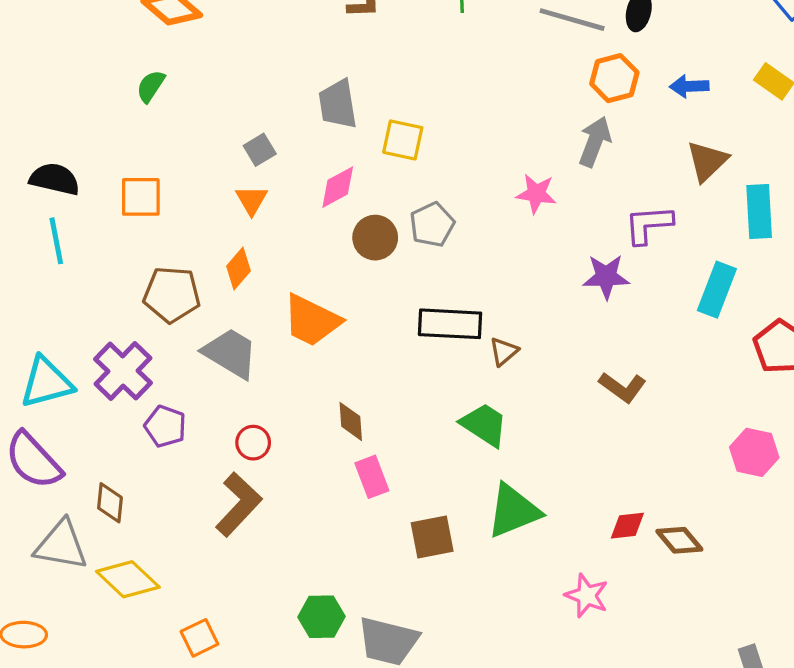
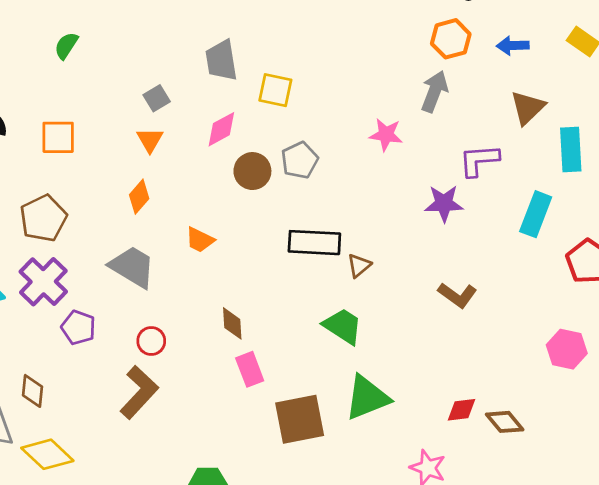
brown pentagon: (172, 295) -> (43, 218), moved, turned -30
orange trapezoid: (312, 321) -> (200, 240), size x0.6
brown square: (432, 537) -> (300, 419), size x1.4

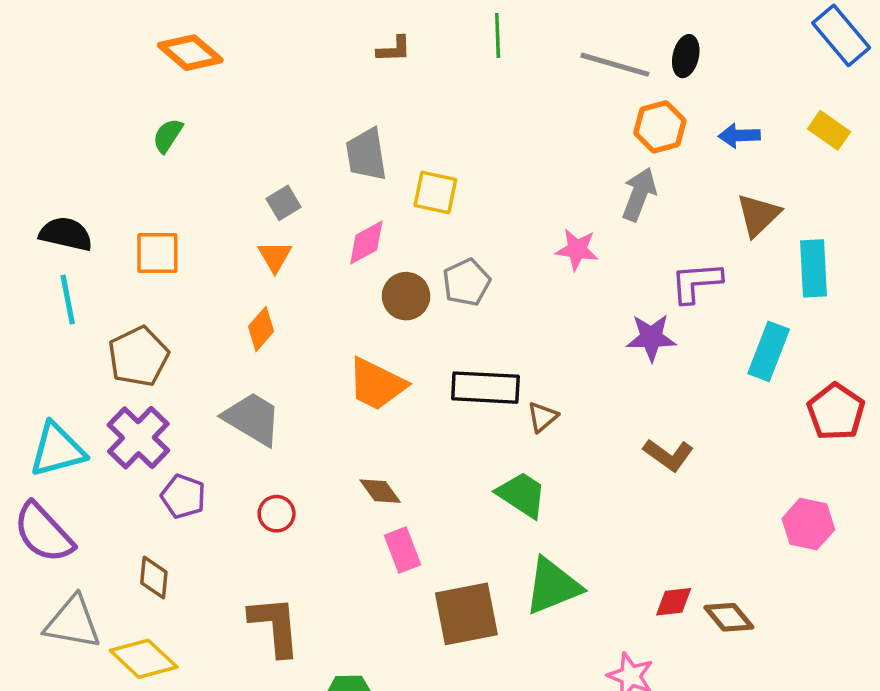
orange trapezoid: (200, 240) -> (377, 384), moved, size x1.6
brown diamond: (232, 323) -> (380, 491), turned -32
brown diamond: (33, 391) -> (154, 578), moved
brown L-shape: (139, 392) -> (275, 626), moved, turned -48

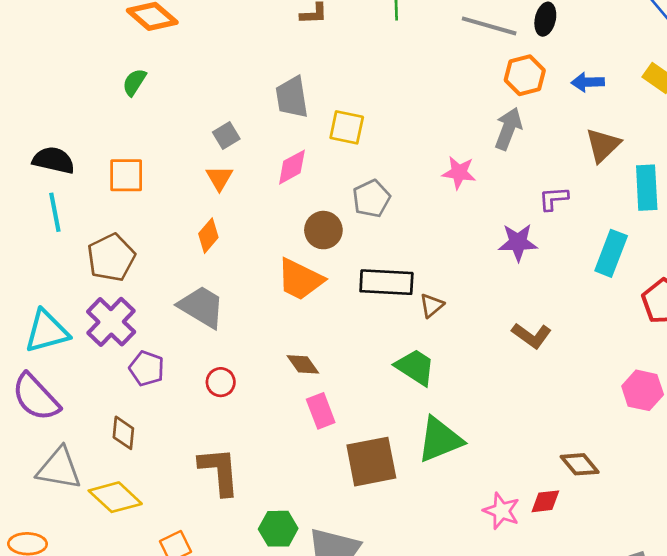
purple L-shape: (696, 282) -> (554, 199), size x0.7
brown circle: (406, 296) -> (323, 230), moved
red diamond: (674, 602) -> (545, 501), moved

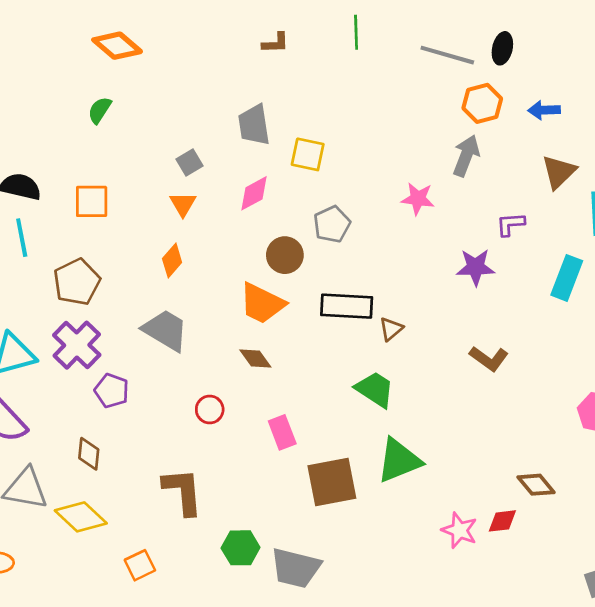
brown diamond: (303, 364) -> (255, 358), moved
red circle: (221, 382) -> (210, 409), moved

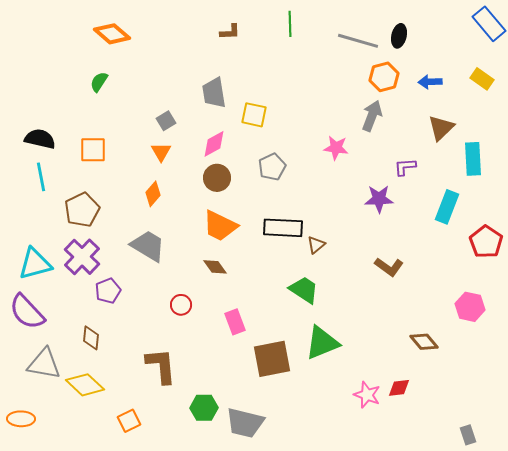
brown circle: (285, 255) -> (217, 178), moved
purple pentagon: (112, 391) -> (108, 291), turned 30
brown diamond: (536, 485) -> (424, 342), moved

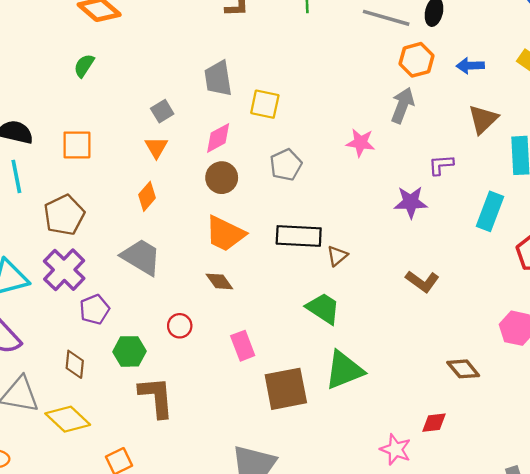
pink star: (367, 395) -> (396, 449), moved
green hexagon: (204, 408) -> (129, 351), moved

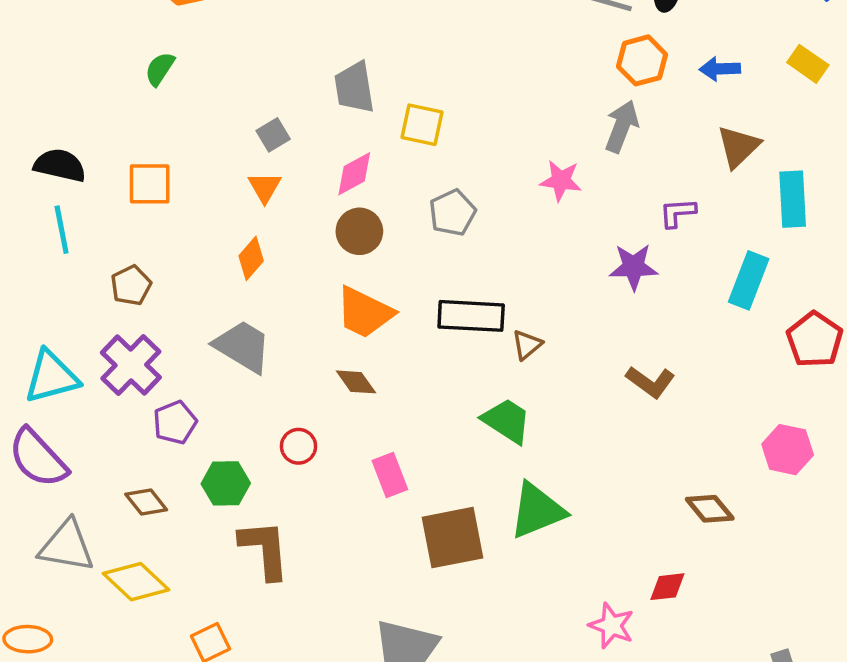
brown pentagon: (64, 215) -> (131, 285), size x0.7
brown diamond: (75, 364) -> (146, 502), turned -44

